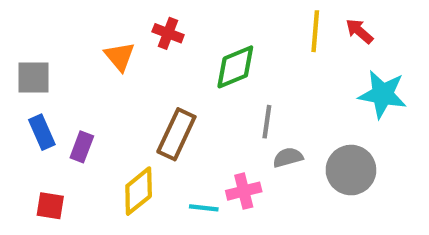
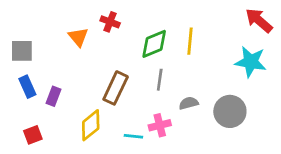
yellow line: (315, 31) -> (190, 41), moved
red arrow: (359, 31) -> (259, 20), moved, size x1.5
gray line: (267, 122) -> (160, 80), moved
red square: (50, 206) -> (33, 135), turned -30

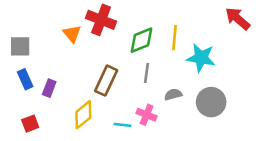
red cross: (110, 22) -> (101, 20), size x1.6
cyan star: (251, 62) -> (201, 58), moved
pink cross: (160, 125) -> (147, 115), turned 36

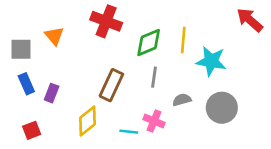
orange triangle: (72, 34) -> (54, 36), moved

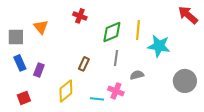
red cross: (106, 21) -> (80, 16), size x0.6
brown rectangle: (111, 85) -> (84, 64), size x0.6
gray circle: (222, 108) -> (185, 81), moved

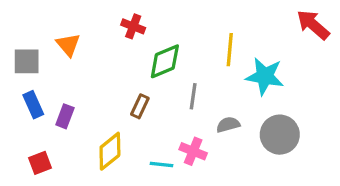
green diamond: (112, 32) -> (165, 61), moved
gray circle: (185, 81) -> (280, 135), moved

